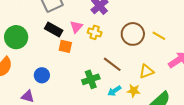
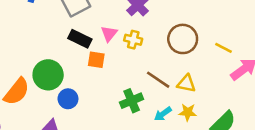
yellow line: (159, 36) -> (224, 48), moved
green circle: (16, 37) -> (48, 75), moved
yellow triangle: (147, 71) -> (186, 84), moved, turned 35

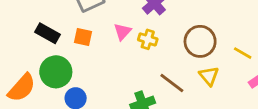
black rectangle: (80, 39) -> (48, 33), moved
orange square: (96, 60) -> (83, 37), moved
yellow triangle: (186, 84) -> (209, 76), moved, turned 36

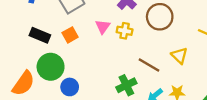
orange square: (83, 37) -> (70, 35), turned -35
brown circle: (200, 41) -> (160, 17), moved

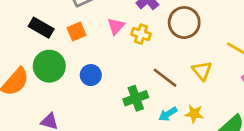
blue circle: (70, 87) -> (91, 75), moved

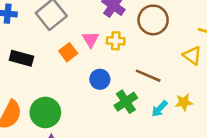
orange square: (76, 31) -> (68, 52), moved
green circle: (49, 66) -> (45, 112), moved
yellow triangle: (202, 71) -> (192, 55), moved
blue circle: (91, 75) -> (100, 79), moved

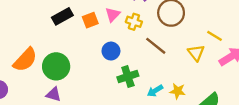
black rectangle: (21, 58) -> (62, 16), moved, turned -60
brown line: (148, 76) -> (156, 46), moved

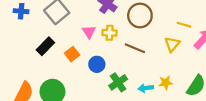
orange square: (90, 20) -> (72, 54), moved
yellow triangle: (196, 53) -> (172, 44), turned 35
cyan arrow: (155, 91) -> (146, 88), turned 40

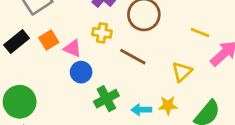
pink triangle: (89, 32) -> (73, 48), moved, turned -40
yellow triangle: (172, 44) -> (182, 72), moved
orange square: (72, 54) -> (49, 40), moved

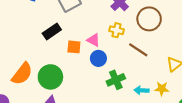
orange square: (49, 40) -> (74, 47), moved, turned 32

